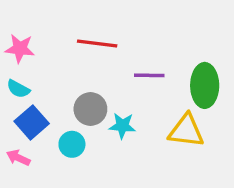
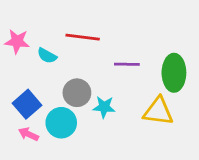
cyan semicircle: (18, 89) -> (47, 56), moved
cyan circle: (72, 144) -> (61, 123), size x1.4
pink arrow: (18, 158) -> (28, 134), moved

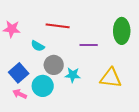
cyan semicircle: (47, 56) -> (38, 46), moved
green ellipse: (174, 73) -> (122, 31), moved

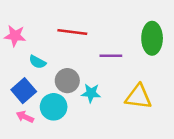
cyan semicircle: (38, 46) -> (37, 62), moved

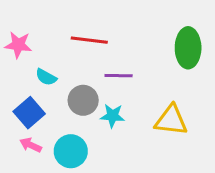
purple line: (111, 56) -> (119, 76), moved
cyan circle: (54, 107) -> (71, 151), moved

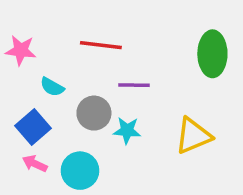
yellow triangle: (171, 120) -> (193, 136), turned -30

